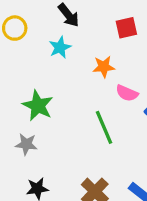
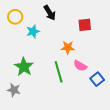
cyan star: (60, 47) -> (33, 31), moved
green line: (104, 127) -> (59, 72), moved

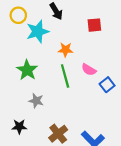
cyan star: (33, 31) -> (38, 31), size x1.5
orange star: (68, 47) -> (65, 50), moved
gray star: (14, 90) -> (36, 101), moved

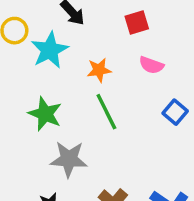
pink semicircle: (89, 70) -> (151, 65), moved
gray star: (36, 101) -> (69, 159), size x1.5

